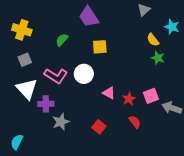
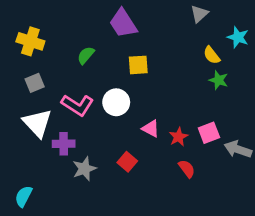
red square: (99, 127) -> (127, 162), moved

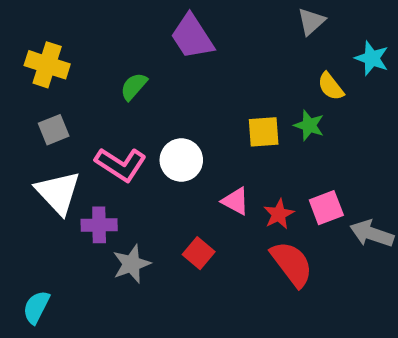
yellow square: (138, 65) -> (264, 132), moved
green star: (219, 80) -> (309, 125), moved
red semicircle: (187, 169) -> (292, 264), size x1.6

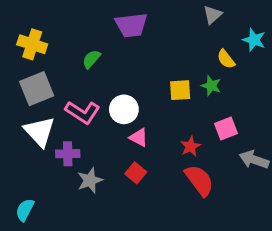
purple trapezoid: (192, 37) -> (131, 25), turned -64
gray square: (54, 130) -> (37, 89), size x1.6
pink triangle: (235, 201) -> (139, 137), moved
pink square: (326, 208) -> (226, 129), moved

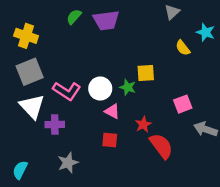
green semicircle: (91, 59) -> (74, 17), moved
green star: (211, 86) -> (128, 87), moved
red star: (190, 146) -> (143, 124), moved
red square: (136, 173) -> (110, 140), turned -35
gray star: (90, 180) -> (68, 163), moved

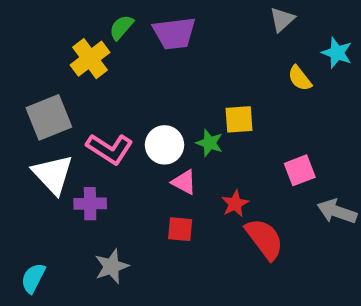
yellow cross: (26, 36) -> (90, 59), moved, turned 35

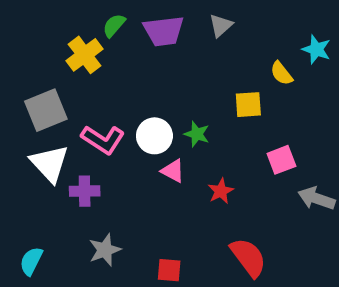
gray triangle: (282, 19) -> (221, 25), moved
yellow square: (239, 119) -> (248, 105), moved
red square: (180, 229) -> (169, 270), moved
red semicircle: (264, 239) -> (248, 257), moved

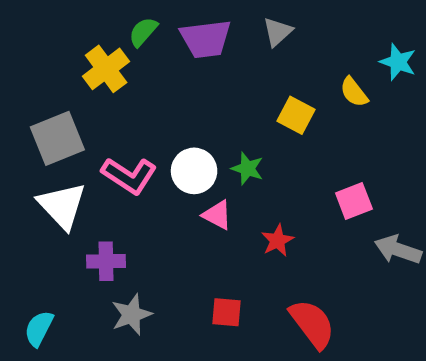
yellow square: (248, 105) -> (296, 115), moved, turned 32
purple cross: (85, 191) -> (106, 261), moved
red square: (169, 270) -> (227, 312), moved

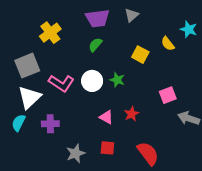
green semicircle: (143, 32) -> (95, 45), moved
white triangle: (62, 206) -> (29, 97), turned 30
pink triangle: (217, 215) -> (106, 117), moved
gray star: (132, 315) -> (76, 153), moved
cyan semicircle: (39, 328) -> (18, 123), moved

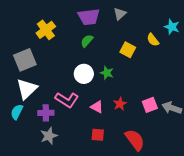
pink L-shape: (61, 83) -> (67, 100), moved
pink square: (168, 95) -> (150, 105), moved
gray star: (76, 153) -> (49, 136), moved

